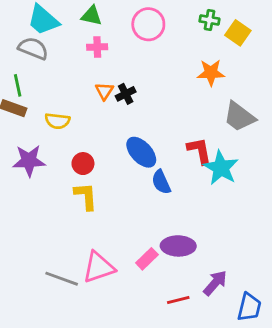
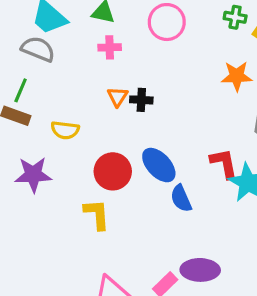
green line: (18, 85) -> (21, 90), turned 35
black cross: (126, 94) -> (141, 100), turned 30
red circle: (83, 164) -> (113, 171), moved, size x1.5

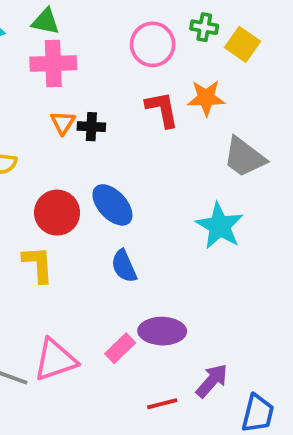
pink circle: (167, 22) -> (153, 44), moved
pink cross: (110, 47) -> (53, 63), size x1.6
red L-shape: (224, 163) -> (162, 109), moved
blue semicircle: (181, 198) -> (124, 266), moved

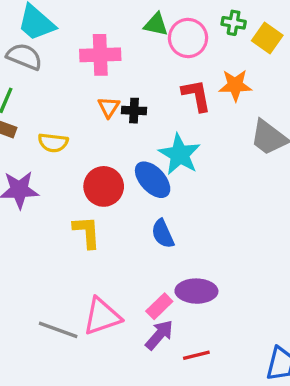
green triangle: (46, 21) -> (156, 25), moved
cyan star: (220, 226) -> (180, 154), moved
purple arrow: (212, 381) -> (159, 335), moved

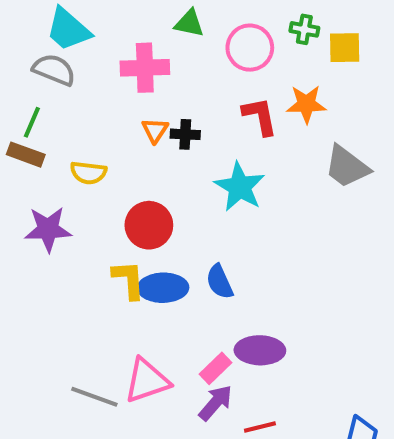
green triangle: (156, 25) -> (189, 23), moved
yellow square: (267, 38) -> (345, 48), turned -36
blue ellipse: (153, 180) -> (163, 288), moved, turned -48

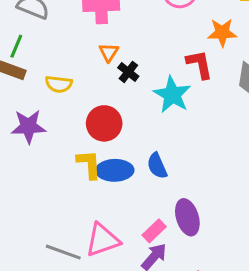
red L-shape: (260, 116) -> (199, 64), moved
black cross: (185, 134) -> (128, 72), moved, turned 35
purple ellipse: (260, 350) -> (187, 217), turned 72

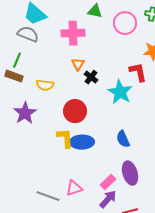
purple star: (28, 126) -> (25, 113), turned -30
blue semicircle: (157, 166) -> (123, 139), moved
pink triangle: (103, 240) -> (74, 188), size x0.7

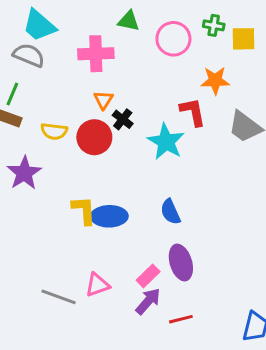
red circle: (75, 111) -> (94, 137), moved

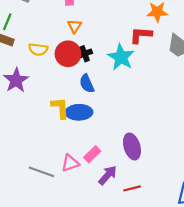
red L-shape: (193, 112) -> (141, 35), turned -75
black cross: (123, 119) -> (85, 54), moved, turned 32
blue semicircle: (170, 212) -> (87, 84), moved
pink rectangle: (148, 276) -> (92, 154), moved

